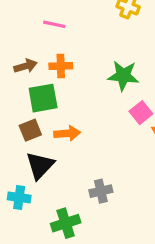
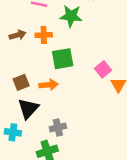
green star: (123, 76) -> (71, 16), moved
green square: (43, 98) -> (63, 59), moved
gray cross: (101, 191) -> (58, 128), moved

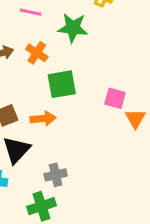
orange cross: (44, 35) -> (37, 53), turned 35
pink square: (103, 69) -> (115, 98), turned -35

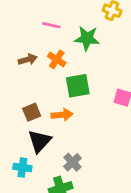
gray cross: (56, 175) -> (72, 162), turned -30

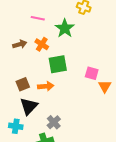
green star: (87, 38) -> (65, 28), turned 30

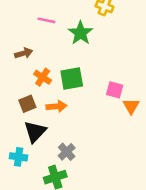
orange cross: (42, 44) -> (43, 77), moved

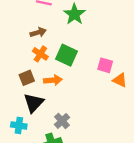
brown arrow: (24, 53) -> (38, 32), moved
green square: (72, 78) -> (67, 55), turned 35
orange triangle: (131, 106) -> (120, 80), turned -35

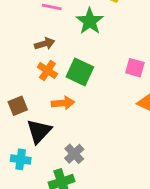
pink square: (105, 65) -> (135, 68), moved
brown square: (27, 78) -> (18, 106), moved

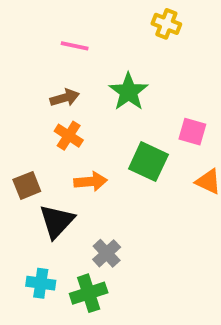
green star: (90, 21) -> (128, 92), moved
green square: (80, 72) -> (148, 162), moved
cyan cross: (21, 159) -> (41, 283), moved

